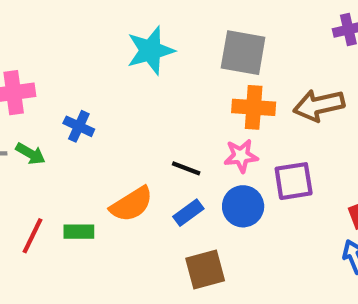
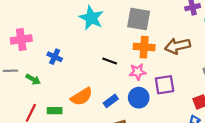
cyan star: (150, 51) -> (91, 18), turned -30
green arrow: (30, 154) -> (33, 79), moved
black line: (186, 168) -> (110, 61), moved

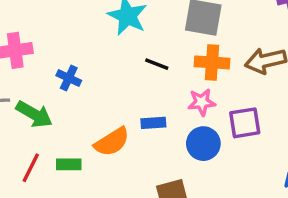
black line: (110, 61) -> (157, 64), moved
green arrow: (33, 79) -> (34, 114), size x1.5
blue rectangle: (111, 101) -> (153, 123), moved, turned 32

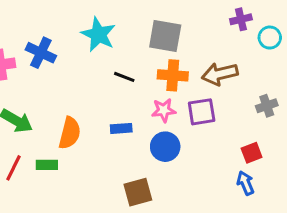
blue cross: (69, 78) -> (41, 53), moved, size x1.4
purple square: (245, 123) -> (202, 112), moved
orange semicircle: (112, 142) -> (70, 133), moved, turned -44

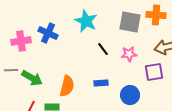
orange cross: (173, 75) -> (156, 15), moved
black line: (124, 77) -> (103, 49), turned 32
pink star: (164, 110) -> (129, 54), moved

